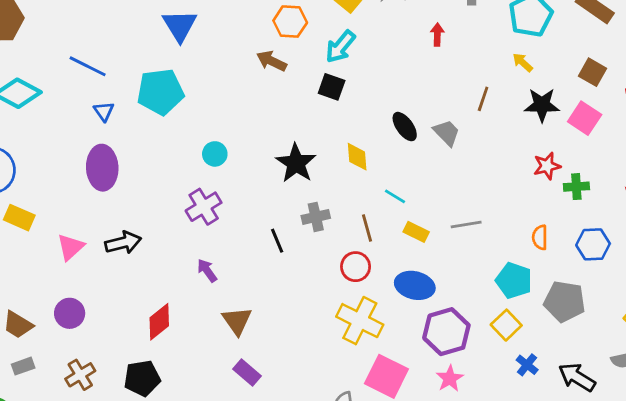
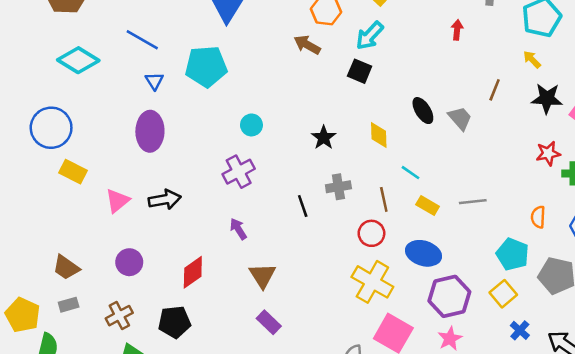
black star: (296, 163) -> (324, 138), size x0.7
purple circle: (70, 313) -> (129, 262), moved

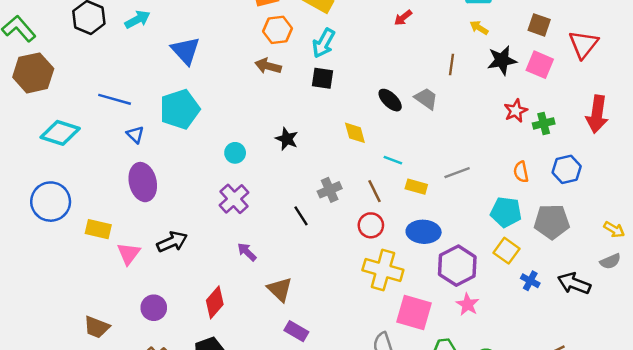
red arrow: (457, 30) -> (403, 18), turned -120
black star: (324, 138) -> (287, 139), moved
yellow rectangle: (73, 172) -> (98, 229), moved

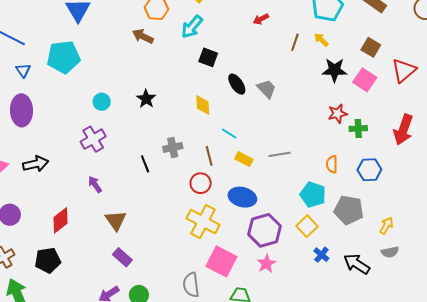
brown line: (452, 64) -> (295, 42), moved
black square: (323, 78) -> (208, 57), moved
yellow arrow: (614, 230) -> (386, 226), moved, turned -102

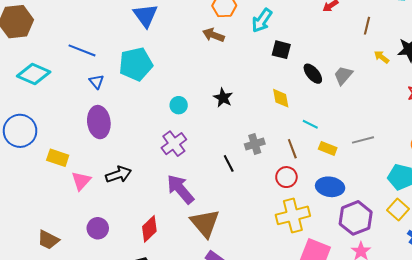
yellow arrow: (321, 40) -> (382, 57), moved
gray trapezoid: (267, 89) -> (343, 75), turned -90
purple arrow: (95, 184) -> (180, 189), size x1.8
brown triangle: (116, 221) -> (205, 223), size x1.4
yellow cross: (203, 222) -> (293, 215), turned -36

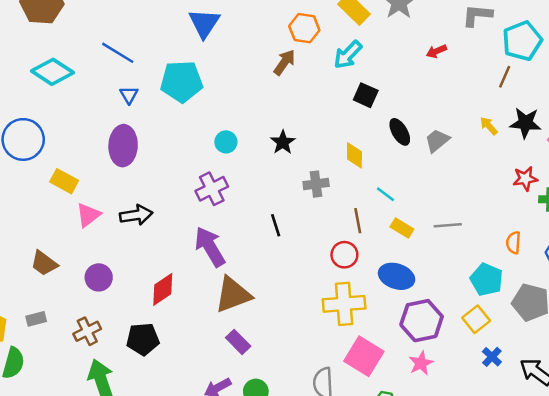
brown line: (367, 26) -> (505, 77), moved
brown arrow: (213, 35) -> (284, 62), turned 95
gray cross: (255, 144) -> (316, 184), moved
brown triangle: (205, 223) -> (233, 295), turned 40
brown trapezoid: (48, 240) -> (44, 263), moved

